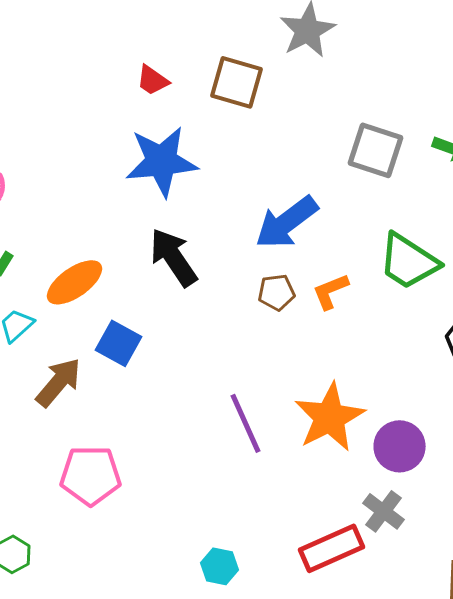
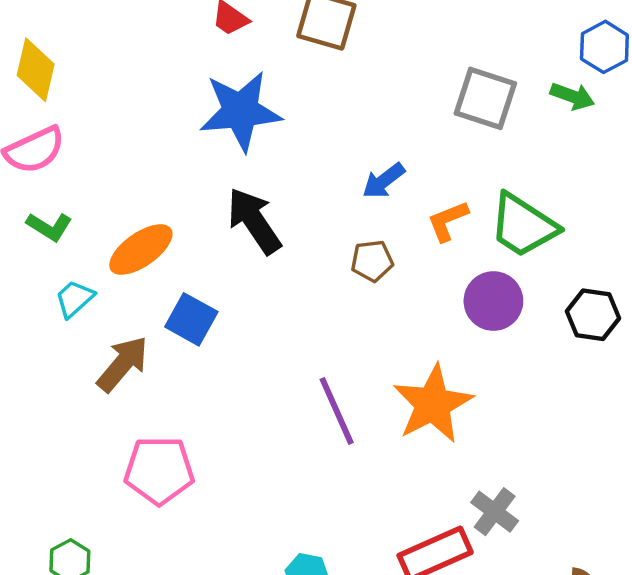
blue arrow: (286, 222) -> (384, 181), size x0.6
orange L-shape: (330, 291) -> (448, 221), moved
purple circle: (400, 446) -> (493, 301), moved

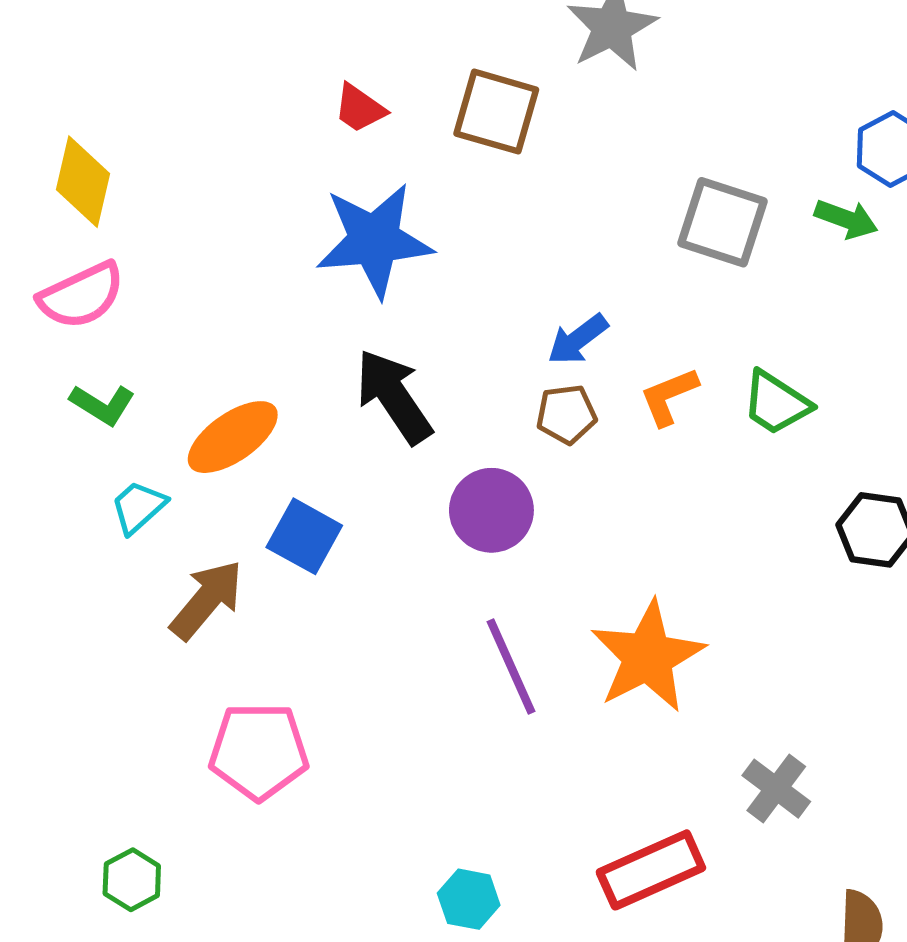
green trapezoid: (523, 225) -> (776, 403), size x0.7
brown pentagon: (372, 261) -> (566, 414), moved
purple circle: (493, 301) -> (491, 510), moved
gray cross: (495, 512) -> (776, 789), moved

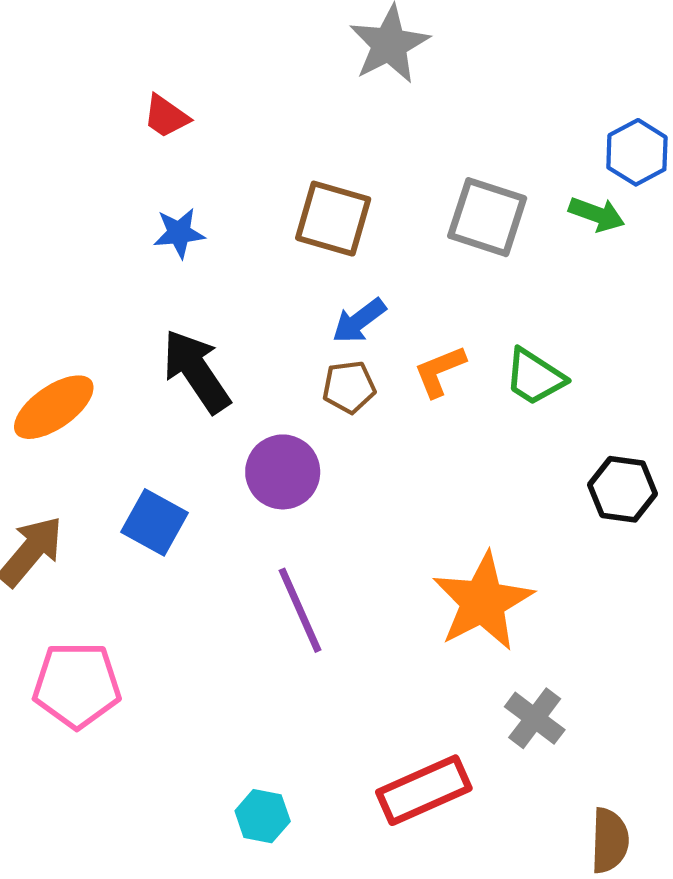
brown square: (496, 112) -> (333, 219), moved
blue star: (374, 240) -> (179, 233), size x0.5
blue square: (304, 536) -> (155, 522), moved
orange star: (648, 657) -> (483, 602), moved

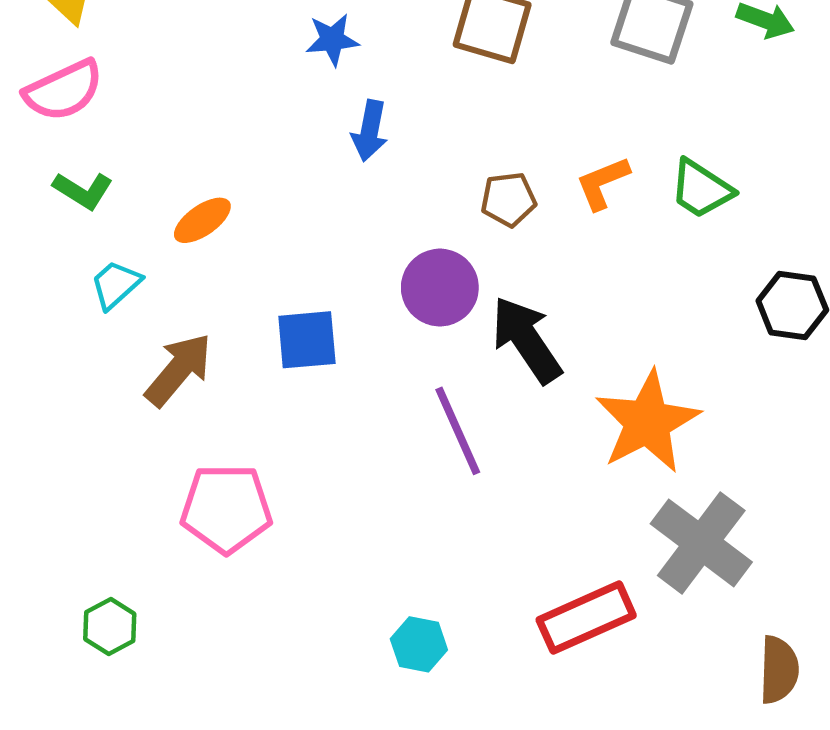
blue arrow: (359, 321) -> (370, 131), moved, turned -42
black arrow: (196, 371) -> (526, 340), moved
orange ellipse: (54, 407) -> (202, 220), size x0.7
blue square: (155, 522) -> (307, 340), turned -34
gray cross: (535, 718) -> (701, 543), size x1.6

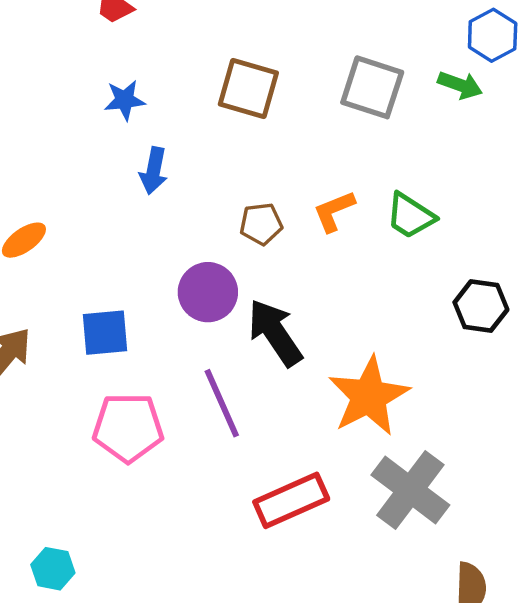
pink pentagon: (226, 509) -> (128, 428), moved
red rectangle: (586, 618) -> (291, 500), moved
cyan hexagon: (419, 644) -> (53, 569), moved

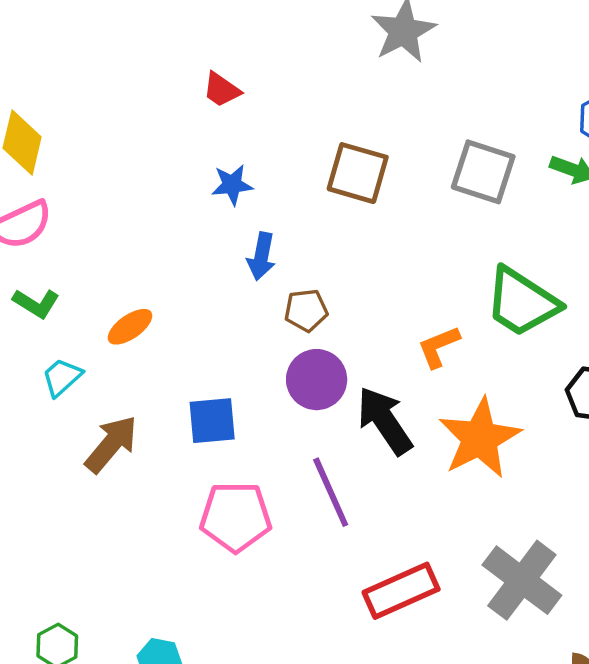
orange L-shape: (334, 211) -> (439, 347), moved
green trapezoid: (410, 216) -> (522, 302), size x1.5
brown pentagon: (261, 224) -> (306, 310), moved
orange star: (369, 396) -> (480, 438), moved

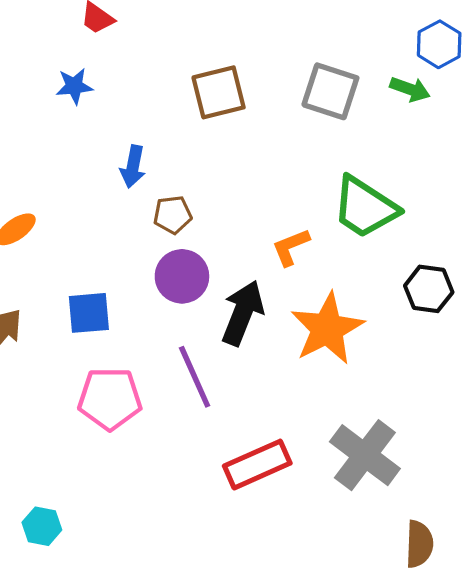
brown square: (358, 173) -> (219, 92), turned -30
blue star: (232, 185) -> (74, 86), moved
black arrow: (385, 421) -> (243, 313), turned 56

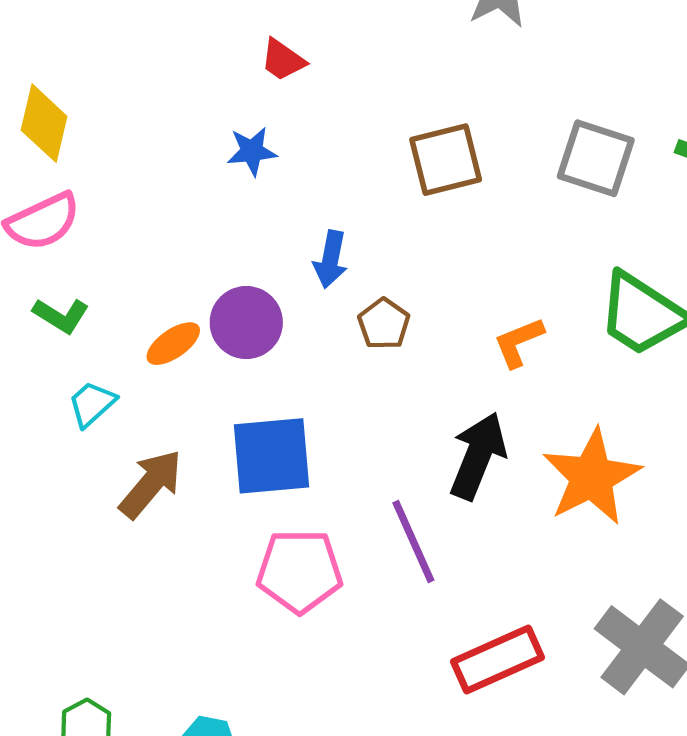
brown pentagon: (173, 215) -> (384, 324), turned -30
orange L-shape: (291, 247) -> (519, 342), moved
purple circle: (182, 276) -> (246, 323), moved
blue square: (89, 313) -> (272, 456), size x1.4

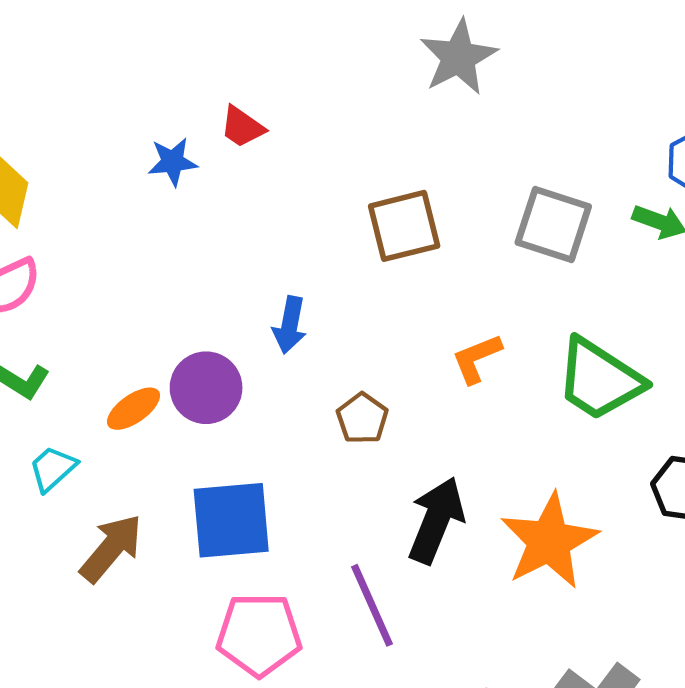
blue star: (252, 151) -> (173, 162), moved
brown pentagon: (384, 324) -> (362, 418), moved
orange L-shape: (519, 342) -> (477, 358), moved

